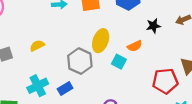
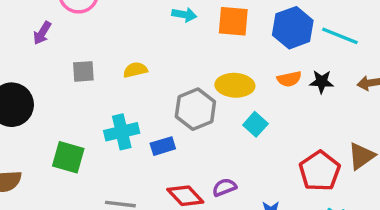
yellow ellipse: (101, 41) -> (235, 85), turned 60
orange semicircle: (135, 46) -> (289, 79), moved
red pentagon: (165, 81) -> (320, 171), turned 30

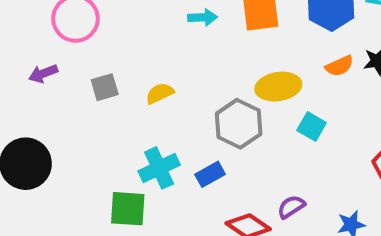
purple arrow: (42, 33) -> (43, 74), turned 50
gray square: (83, 71) -> (105, 87), moved
green square: (68, 157) -> (128, 209), moved

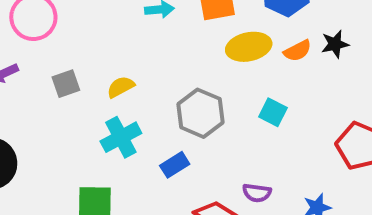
yellow ellipse: (278, 87) -> (249, 47), moved
cyan cross: (159, 168) -> (121, 137), moved
purple semicircle: (291, 207) -> (257, 193), turned -136

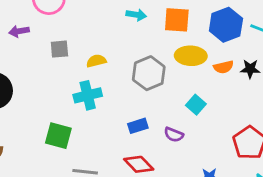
gray hexagon: (201, 113) -> (149, 73), moved
blue rectangle: (175, 165) -> (138, 126), moved
purple semicircle: (257, 193) -> (174, 135), moved

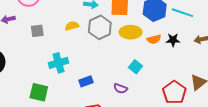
yellow semicircle: (96, 61) -> (72, 26), moved
gray hexagon: (149, 73) -> (100, 27), moved
blue rectangle: (138, 126) -> (86, 81), moved

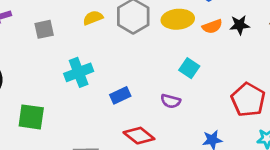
green square: (39, 92) -> (31, 117), moved

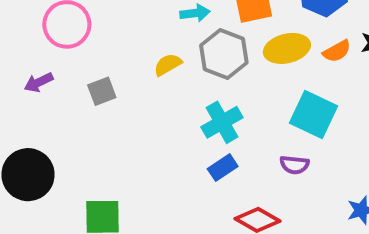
cyan square: (189, 68) -> (314, 114), size x1.6
cyan cross: (79, 72) -> (222, 122), moved

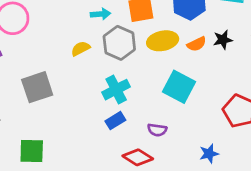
gray square: (102, 91) -> (37, 87), moved, size x1.6
purple semicircle: (294, 165) -> (157, 130), moved

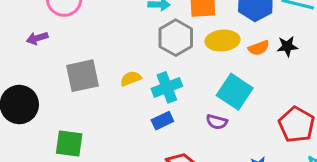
yellow semicircle: (81, 49) -> (131, 79), moved
purple semicircle: (157, 130) -> (217, 122), moved

